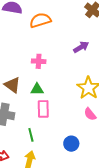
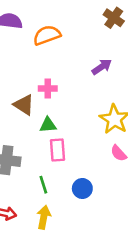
brown triangle: (12, 85) -> (24, 105), moved
blue circle: (71, 144) -> (82, 188), moved

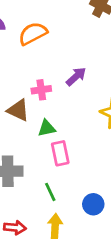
purple arrow: (102, 67) -> (76, 76), moved
blue circle: (82, 188) -> (93, 204), moved

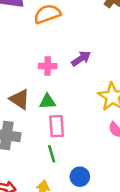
brown triangle: (18, 110) -> (20, 99), moved
green line: (50, 192) -> (52, 154), moved

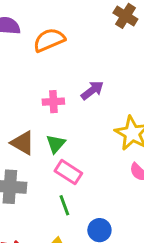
green triangle: (47, 102) -> (56, 144), turned -42
pink rectangle: (57, 126) -> (68, 172), turned -50

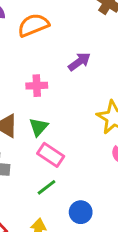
purple arrow: (92, 90) -> (79, 62), moved
green line: (64, 205) -> (46, 187), turned 72

